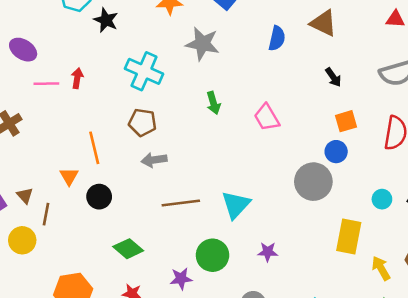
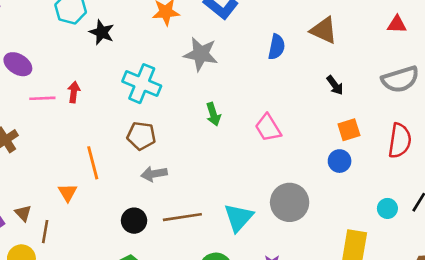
gray circle: (313, 182) -> (290, 202), moved
black circle: (99, 197) -> (134, 221), moved

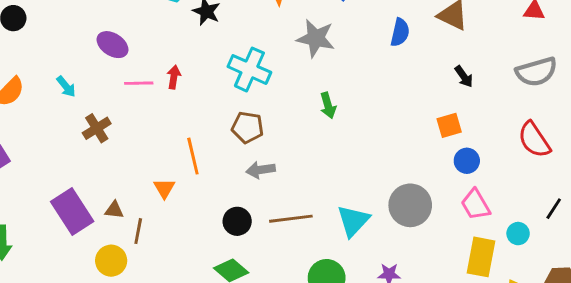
pink trapezoid: (268, 128) -> (476, 205), moved
orange square: (349, 130) -> (449, 125), moved
red semicircle: (400, 141) -> (534, 140), turned 136
cyan circle: (387, 208) -> (518, 234), moved
brown triangle: (23, 213) -> (114, 210), turned -42

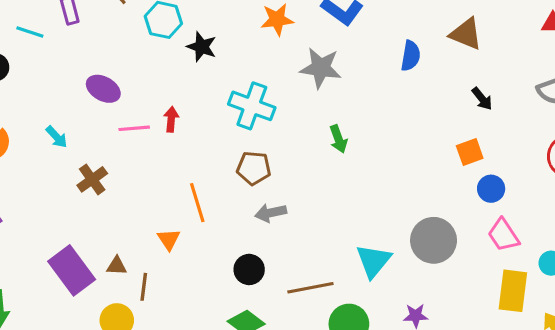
brown line: (291, 219) -> (310, 288), moved

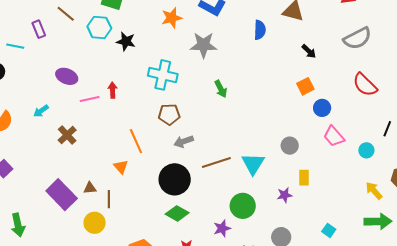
cyan arrow: (57, 137) -> (41, 111), turned 105
gray circle: (434, 240) -> (290, 146), size x0.6
black circle: (249, 269) -> (175, 179), size x1.6
brown line: (310, 288) -> (216, 162), moved
yellow rectangle: (513, 291) -> (304, 178), moved, size x0.6

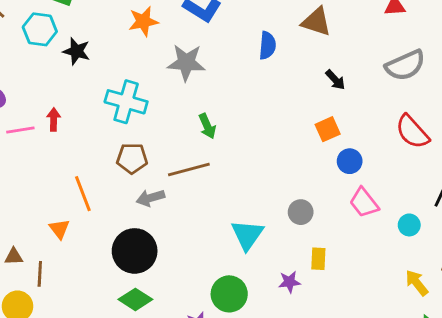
brown line: (216, 162) -> (189, 170), moved

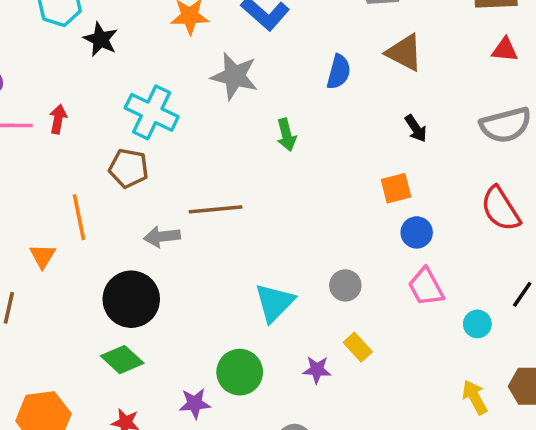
green arrow: (207, 126) -> (286, 135), moved
brown pentagon: (132, 158) -> (129, 168), moved
yellow rectangle: (318, 259) -> (358, 347), turned -55

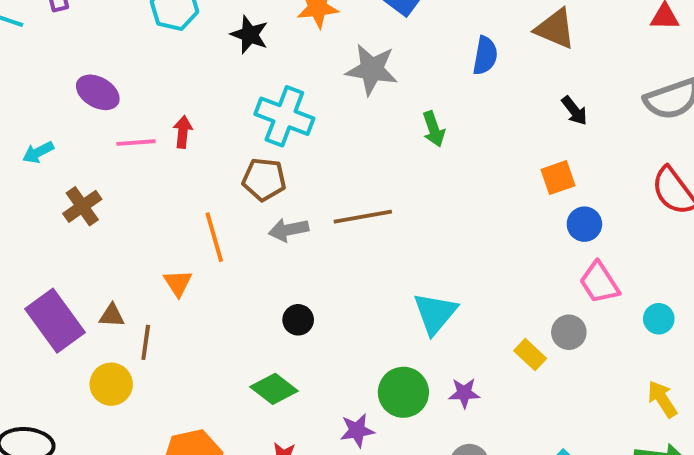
black star: (101, 39) -> (250, 35), moved
gray arrow: (162, 237) -> (289, 230), moved
gray circle: (345, 285) -> (569, 332), moved
black circle: (131, 299) -> (298, 320), moved, size x0.5
purple star: (317, 370) -> (464, 393), moved

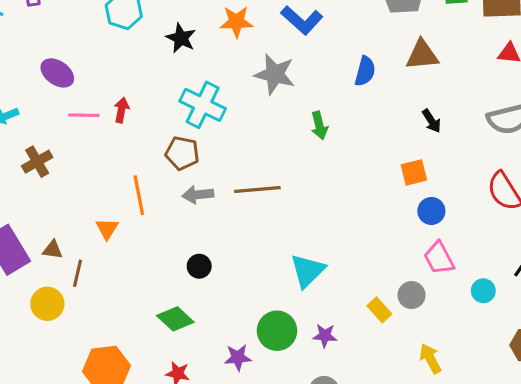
brown triangle: (555, 29) -> (422, 55), turned -33
yellow arrow: (662, 399) -> (430, 359), moved

